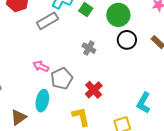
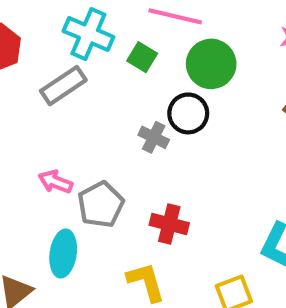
black circle: (127, 40) -> (188, 113), moved
red cross: (94, 90) -> (169, 224), turned -30

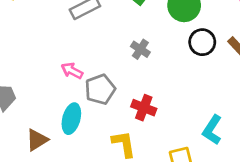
black circle: (188, 113) -> (202, 42), moved

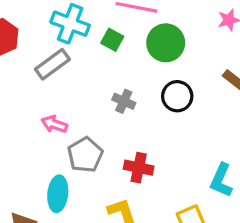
black circle: (202, 42) -> (177, 96), moved
pink arrow: (72, 71) -> (54, 124), moved

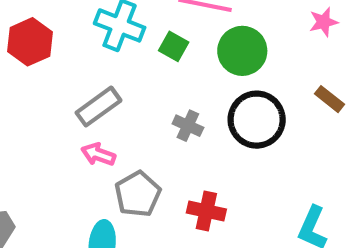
gray rectangle: (52, 64) -> (98, 107), moved
black circle: (177, 96) -> (257, 120), size x1.4

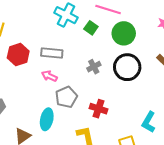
red hexagon: (30, 42) -> (18, 55), moved
gray rectangle: (98, 107) -> (52, 53), turned 35
gray cross: (188, 126) -> (94, 67), turned 32

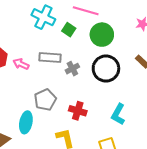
gray rectangle: (52, 53) -> (50, 57), moved
pink arrow: (49, 76) -> (21, 64), moved
cyan L-shape: (149, 122) -> (118, 114), moved

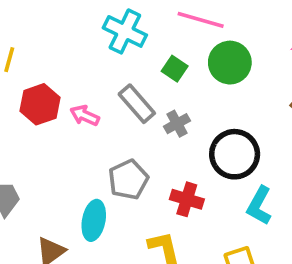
green square: (69, 30) -> (175, 69), moved
gray rectangle: (50, 57) -> (137, 104), turned 45
black circle: (106, 69) -> (235, 154), moved

